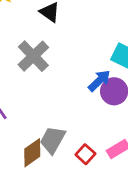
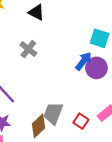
gray cross: (33, 56) -> (28, 49), size x0.7

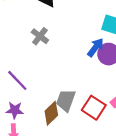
red square: (81, 121) -> (94, 108), size x1.5

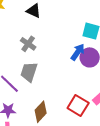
gray trapezoid: (66, 100) -> (29, 72), moved

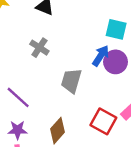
gray trapezoid: (29, 72) -> (71, 81), moved

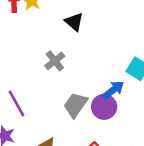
purple circle: (116, 62) -> (104, 107), moved

